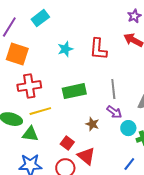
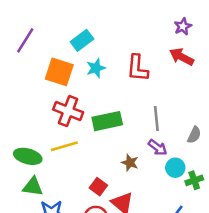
cyan rectangle: (40, 18) -> (82, 40), moved
orange square: (17, 54) -> (59, 72), moved
red cross: (29, 86) -> (68, 111), moved, turned 30
green triangle: (30, 134) -> (33, 187), moved

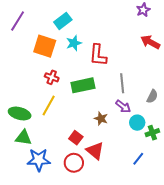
red arrow: (182, 57) -> (150, 42), moved
red L-shape: (137, 68) -> (98, 55), moved
red cross: (68, 111) -> (52, 77), size x0.6
yellow line: (64, 146) -> (49, 105), turned -45

